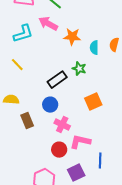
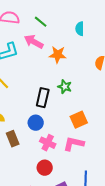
cyan semicircle: (94, 48) -> (80, 29), moved
black rectangle: (57, 80) -> (43, 98), turned -42
pink L-shape: (80, 142) -> (74, 144), moved

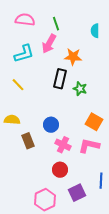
green line: (41, 22) -> (56, 24), turned 32
pink arrow: (34, 42) -> (49, 44), turned -90
black rectangle: (43, 98) -> (60, 79), moved
orange square: (79, 120) -> (94, 122), turned -36

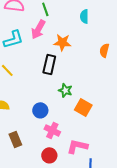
green star: (80, 89) -> (65, 90), moved
brown rectangle: (28, 141) -> (15, 139), moved
pink L-shape: (89, 146) -> (77, 146), moved

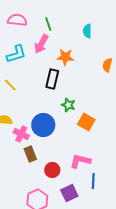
blue circle: (40, 110) -> (43, 125), size x1.5
pink cross: (52, 130) -> (21, 134), moved
brown rectangle: (15, 139) -> (30, 154), moved

